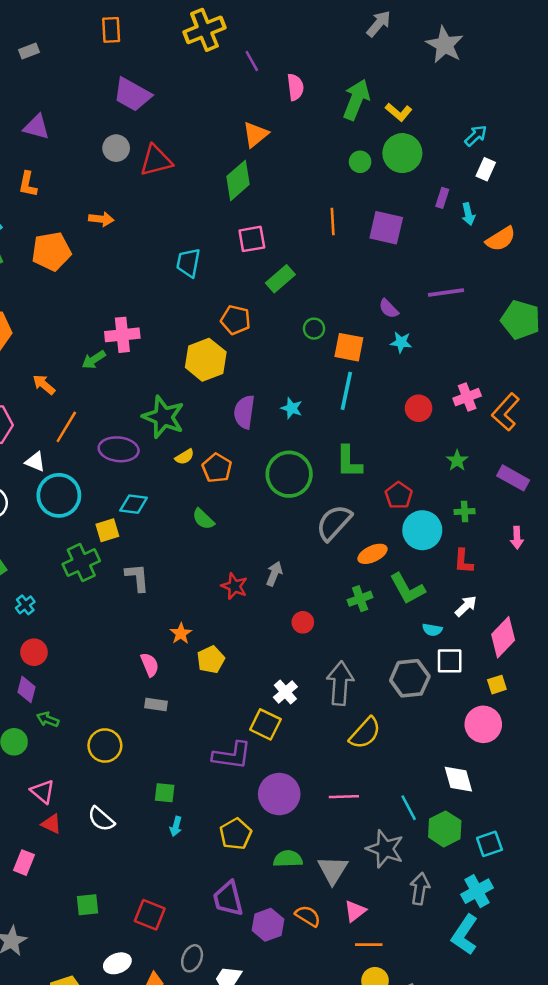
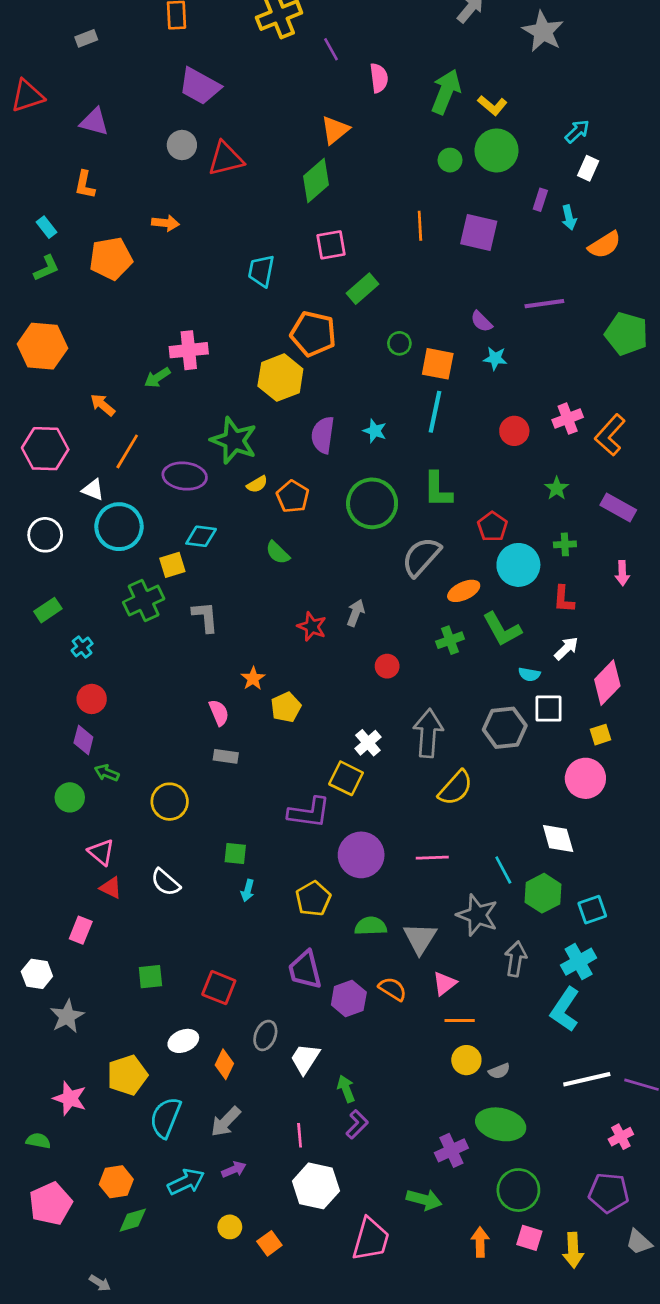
orange pentagon: (236, 320) -> (313, 334), size x1.4

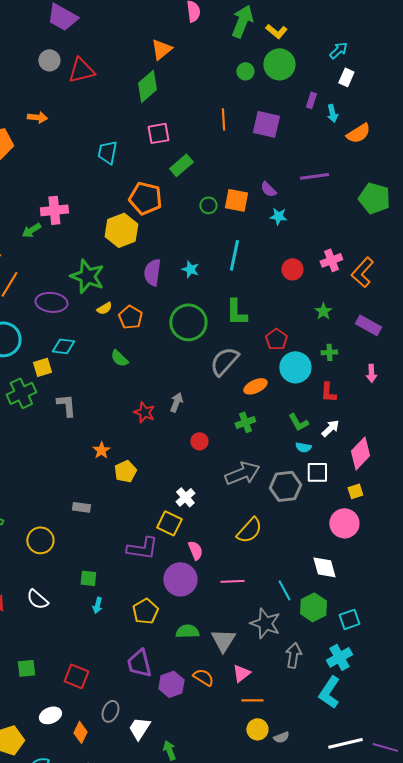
orange square: (438, 364) -> (236, 200), moved
green L-shape: (502, 629) -> (298, 422), moved, size x0.7
pink semicircle: (219, 713) -> (195, 550), moved
gray arrow: (428, 733) -> (242, 473), moved, turned 64

